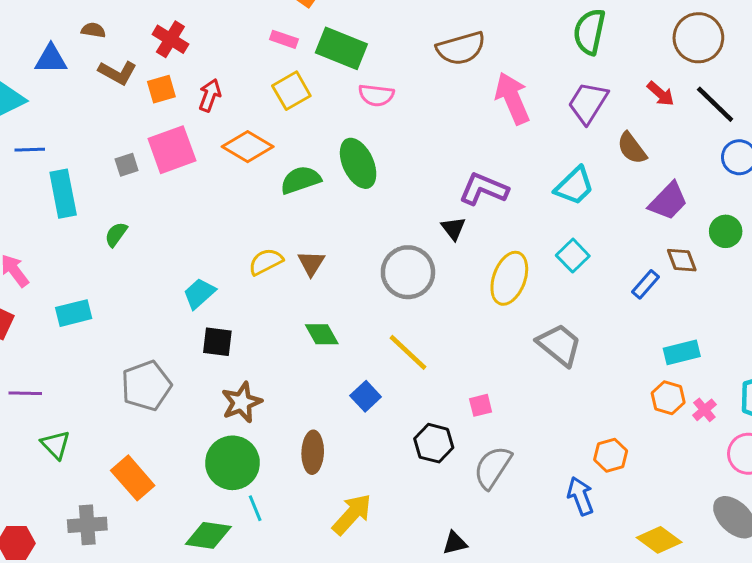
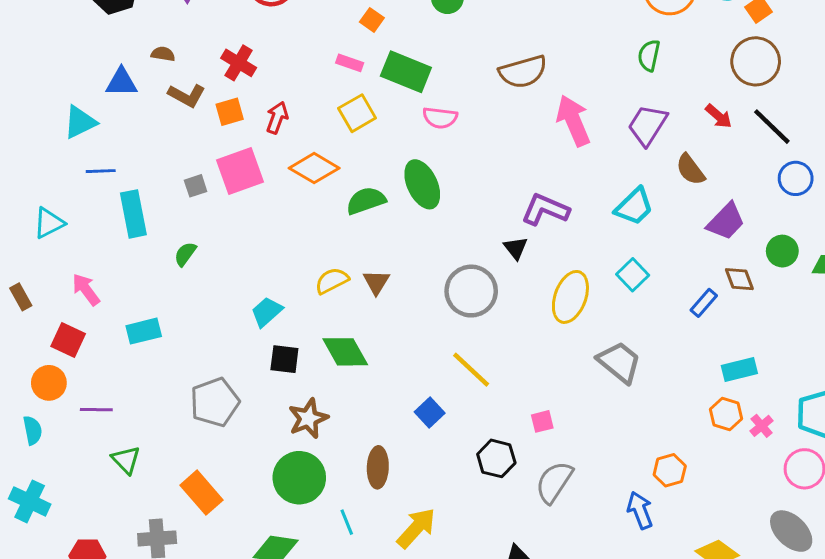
green semicircle: (589, 32) -> (649, 55), size x0.7
green diamond: (322, 334) -> (345, 352), moved, size x1.4
cyan line: (255, 508) -> (347, 522), moved

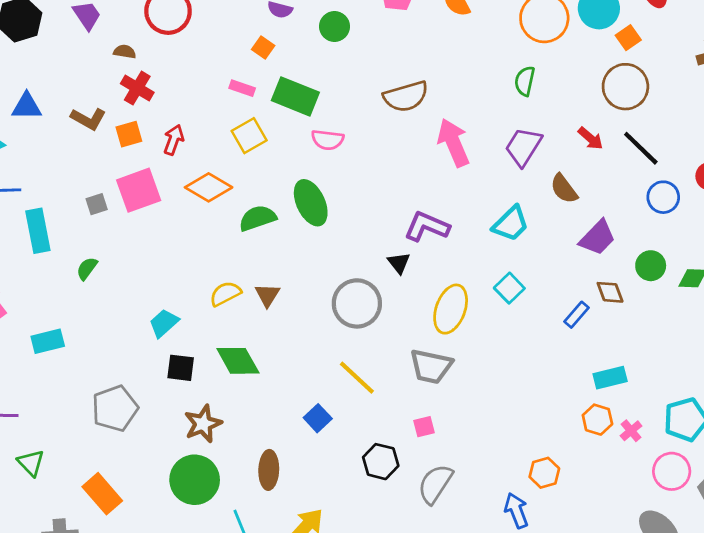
brown semicircle: (163, 54) -> (125, 52), moved
gray trapezoid: (619, 362) -> (431, 366), moved, turned 153

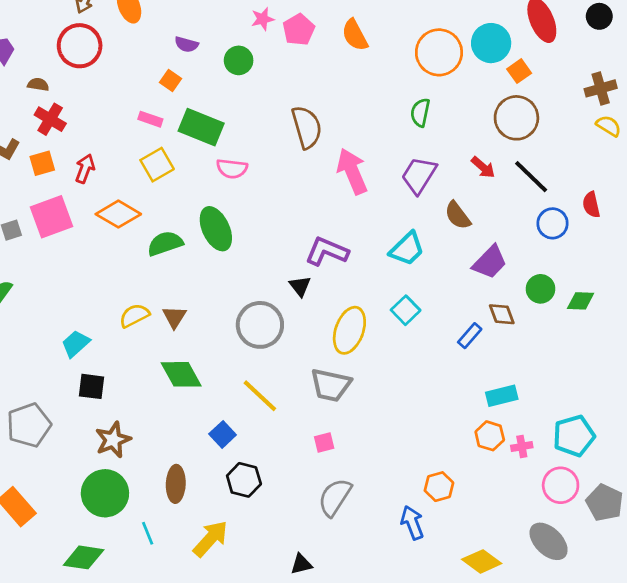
brown semicircle: (406, 96) -> (307, 127), turned -90
green diamond: (238, 361) -> (181, 374), moved
pink cross: (631, 431) -> (522, 447), turned 30
black hexagon: (381, 462) -> (244, 480), moved

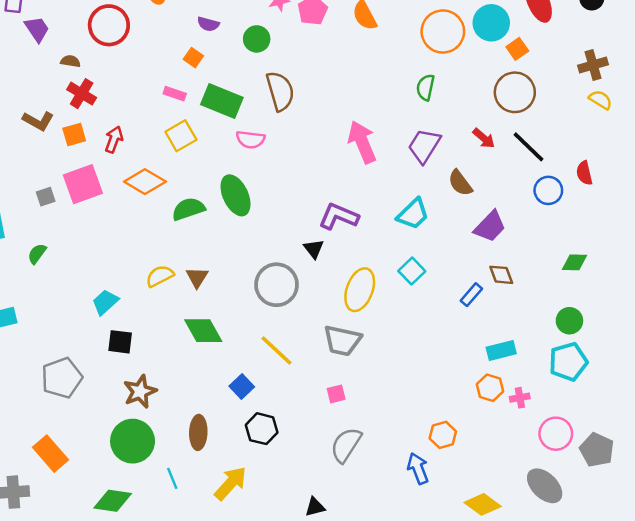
brown semicircle: (307, 127) -> (280, 91), moved
green circle: (540, 289) -> (569, 321), moved
cyan pentagon: (574, 436) -> (568, 362), moved

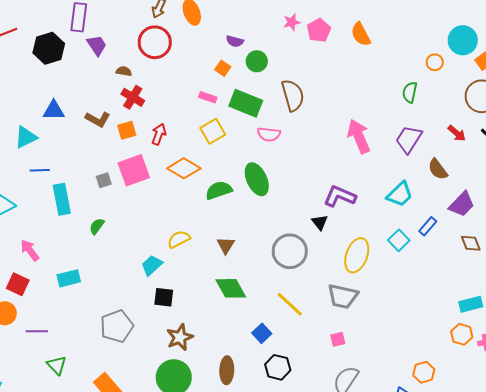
orange circle: (443, 31) -> (435, 62), moved, size x0.5
green circle: (257, 39) -> (257, 61), moved
yellow semicircle: (160, 276) -> (179, 239), moved
blue rectangle: (471, 295) -> (428, 226), moved

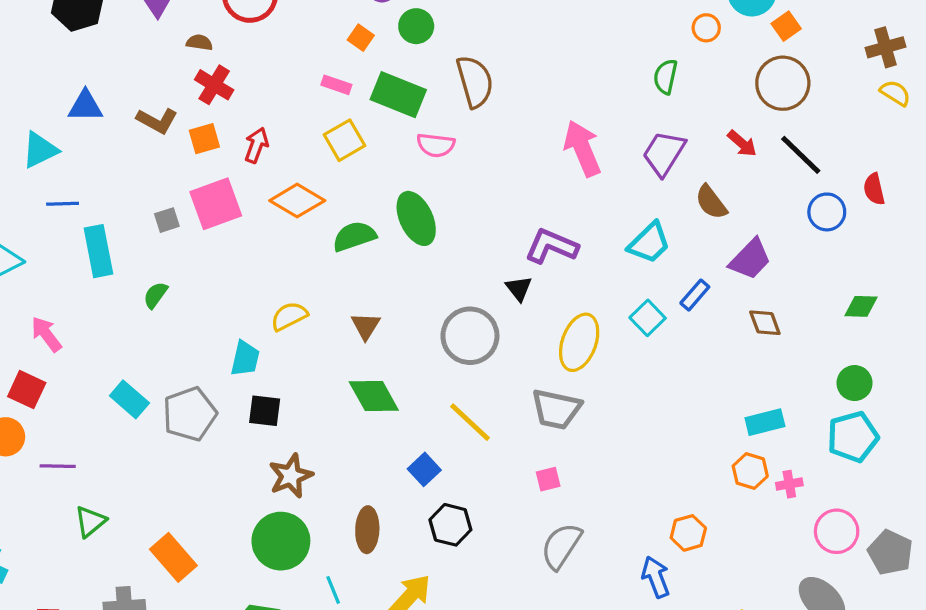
cyan trapezoid: (152, 265) -> (245, 359), turned 145
cyan rectangle: (69, 278) -> (129, 399), moved, turned 55
gray pentagon: (117, 326) -> (190, 414), moved
green triangle: (57, 365) -> (90, 522), turned 35

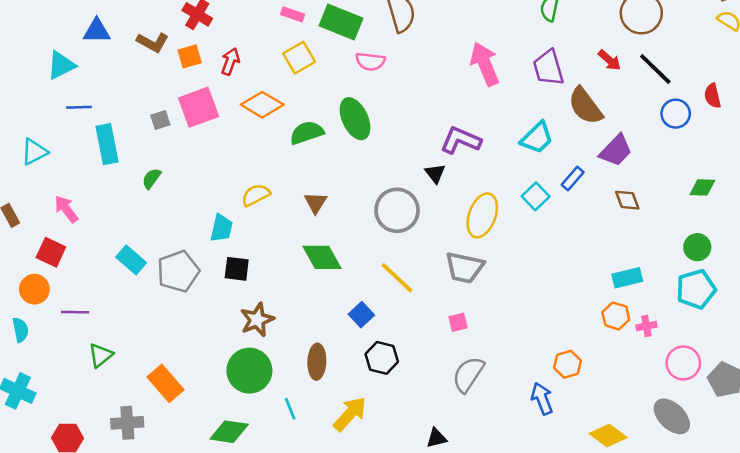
purple trapezoid: (664, 153) -> (548, 68), turned -48
brown semicircle: (711, 202) -> (585, 106), size x1.4

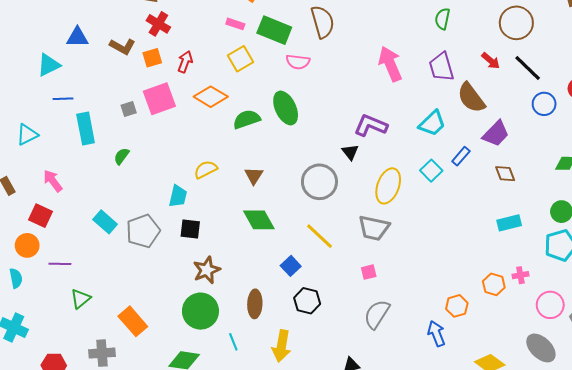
cyan rectangle: (627, 278) -> (509, 223), moved
orange hexagon: (616, 316) -> (494, 284), moved
yellow arrow: (350, 414) -> (281, 346), turned 148

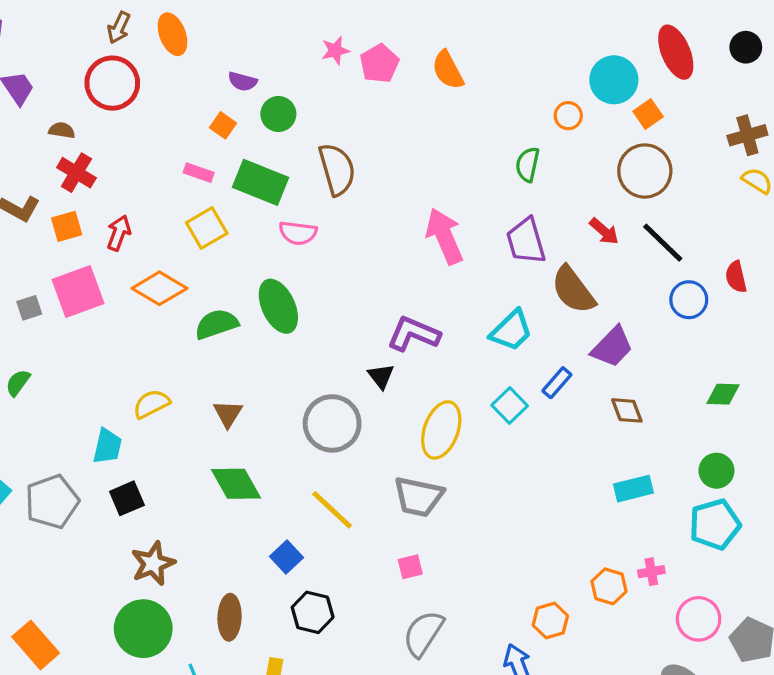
black square: (190, 229) -> (127, 498), turned -30

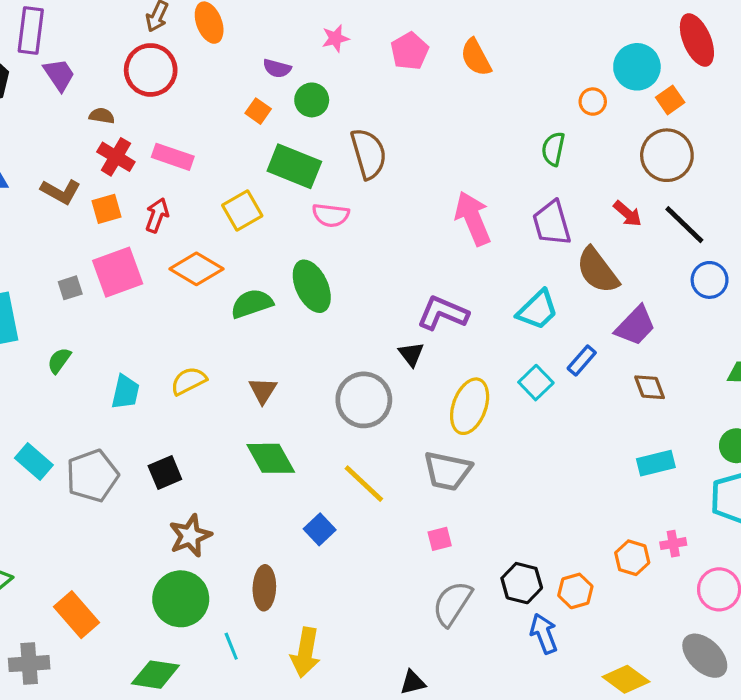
pink star: (335, 50) -> (335, 38), moved
pink rectangle: (199, 173) -> (173, 157), moved, size x1.4
cyan trapezoid: (107, 446) -> (125, 392), moved
black hexagon: (313, 612) -> (522, 583), moved

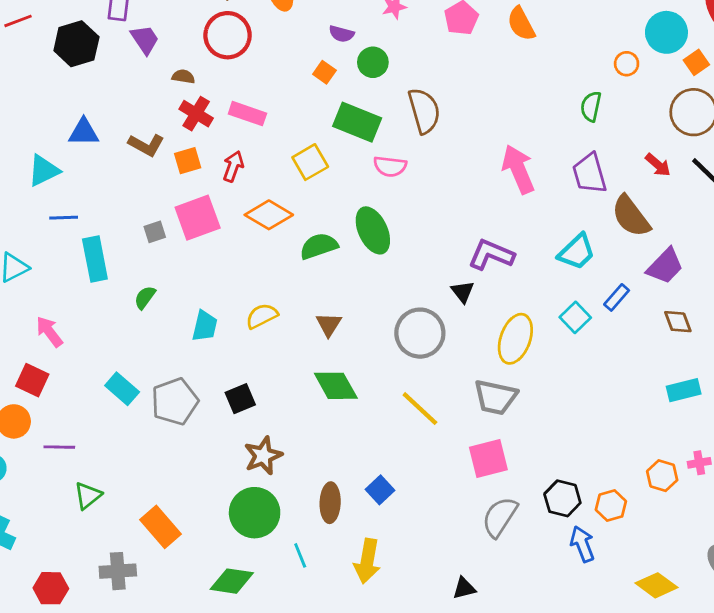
blue square: (320, 529) -> (380, 490), moved
pink square: (440, 539) -> (488, 458), size x1.8

